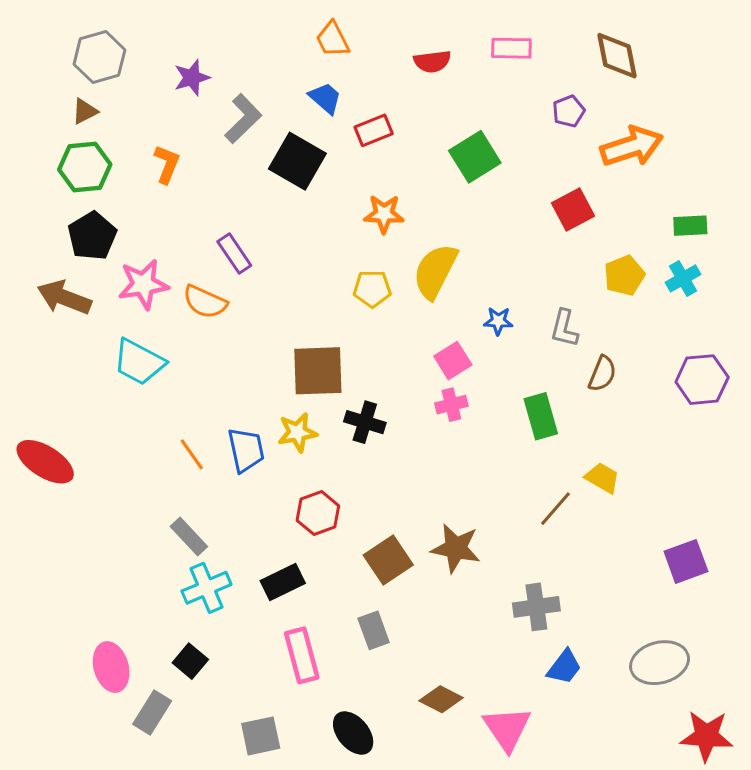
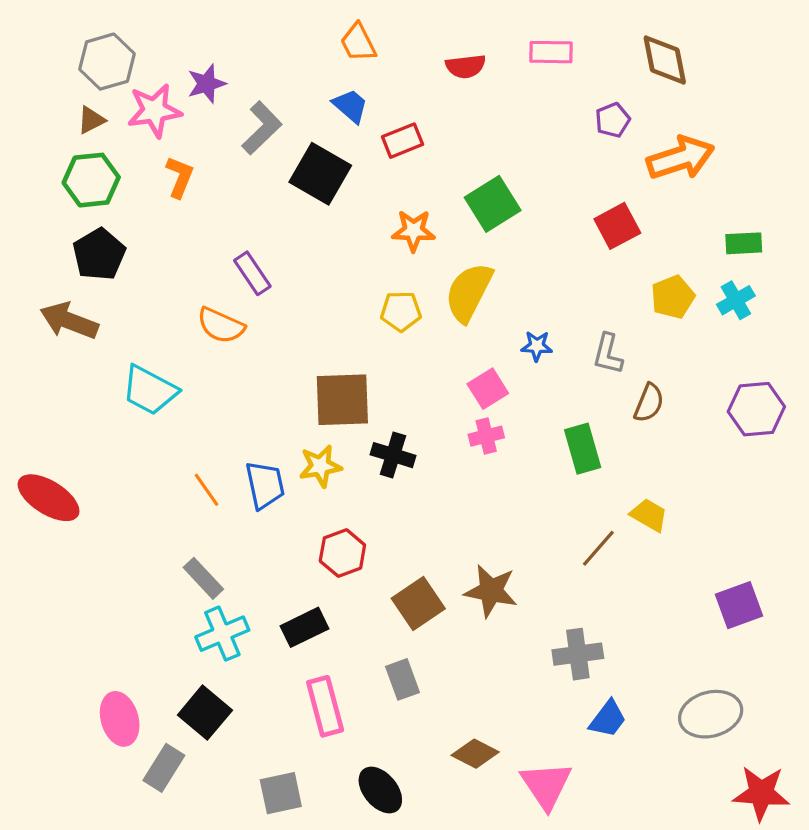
green square: (475, 157) -> (493, 204), moved
pink star: (143, 284) -> (154, 111), moved
black square: (190, 661) -> (205, 713), size x1.4

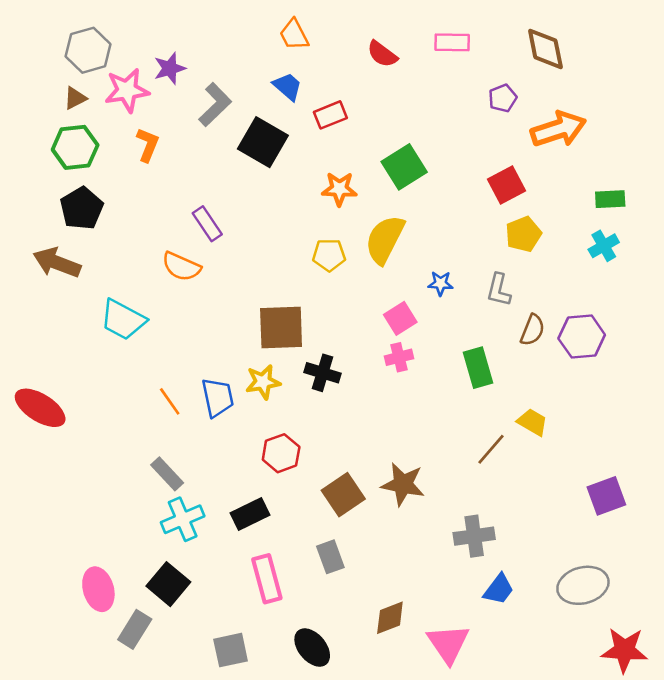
red semicircle: (466, 66) -> (382, 54), turned 44
yellow pentagon: (673, 297) -> (523, 234), moved
purple hexagon: (756, 409) -> (582, 337), moved
brown diamond: (475, 754) -> (390, 618), turned -48

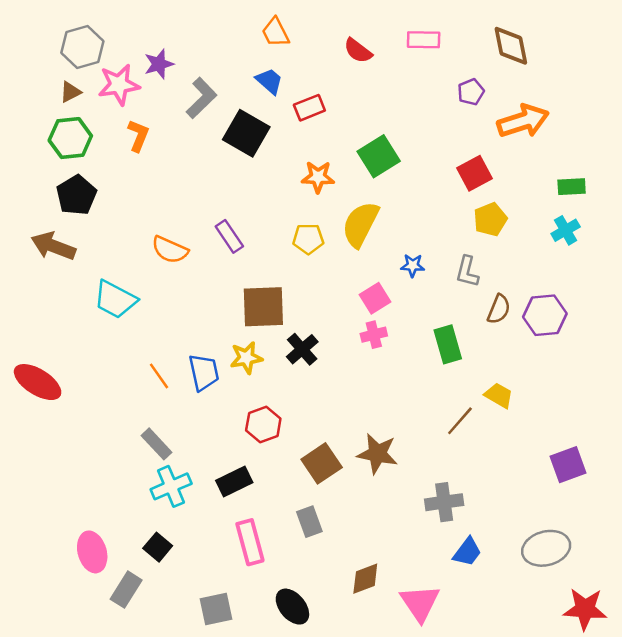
purple rectangle: (207, 224) -> (229, 236), moved
black cross: (323, 373) -> (302, 349), turned 32
black square: (168, 584) -> (158, 547), size x0.7

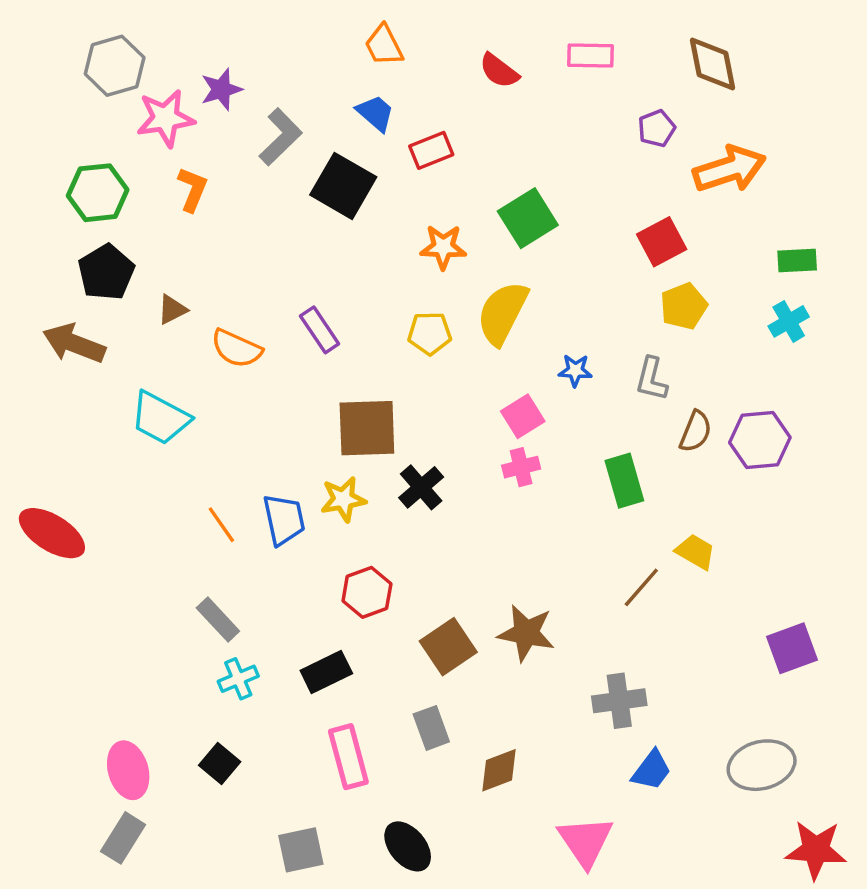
brown triangle: (70, 92) -> (172, 310), moved
cyan cross: (171, 486) -> (238, 679), size x0.7
brown diamond: (365, 579) -> (499, 770), moved
gray rectangle: (126, 590) -> (123, 838), moved

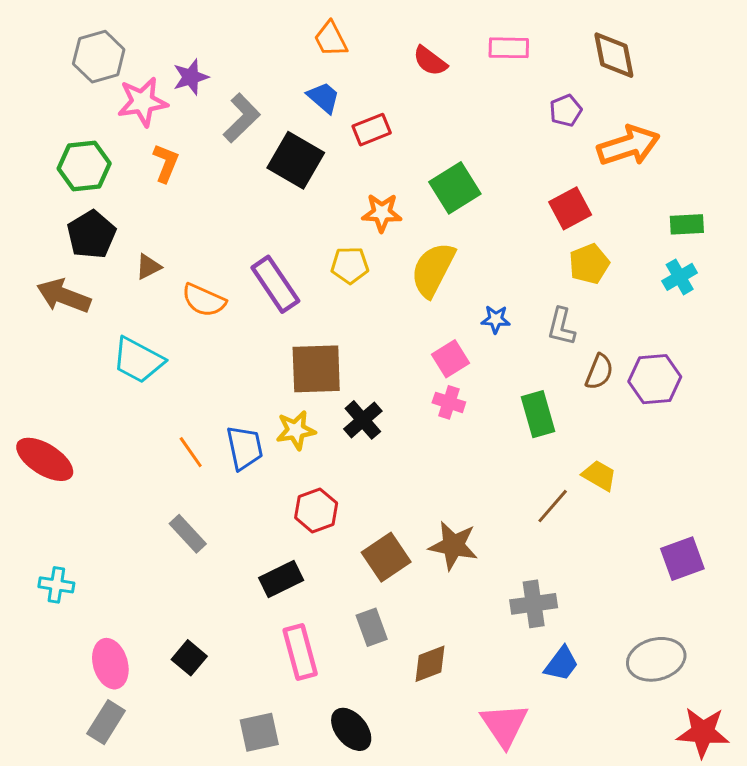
purple rectangle: (320, 330) -> (275, 284), size x1.4
yellow pentagon: (430, 333) -> (350, 265), moved
pink cross: (521, 467) -> (449, 402), turned 32
cyan cross: (238, 679) -> (56, 585), moved, turned 32

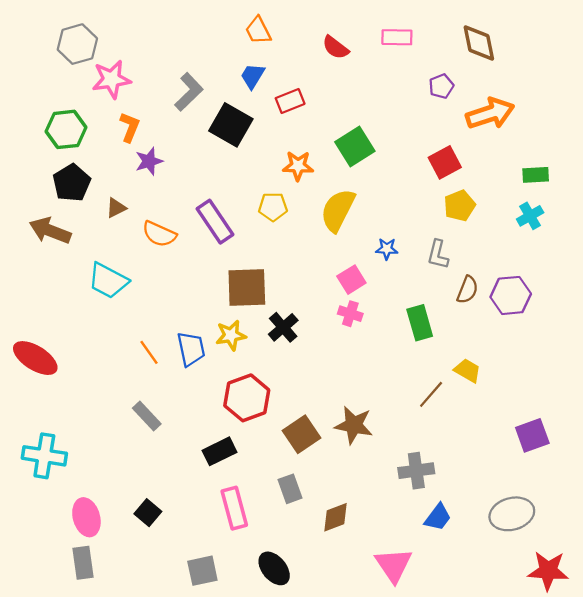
purple star: (191, 77) -> (149, 161), moved
blue trapezoid: (323, 97) -> (252, 76), turned -100
red hexagon: (316, 510) -> (247, 398), size x1.4
cyan cross: (56, 585) -> (44, 456), size x1.6
gray rectangle: (106, 722) -> (83, 563), turned -40

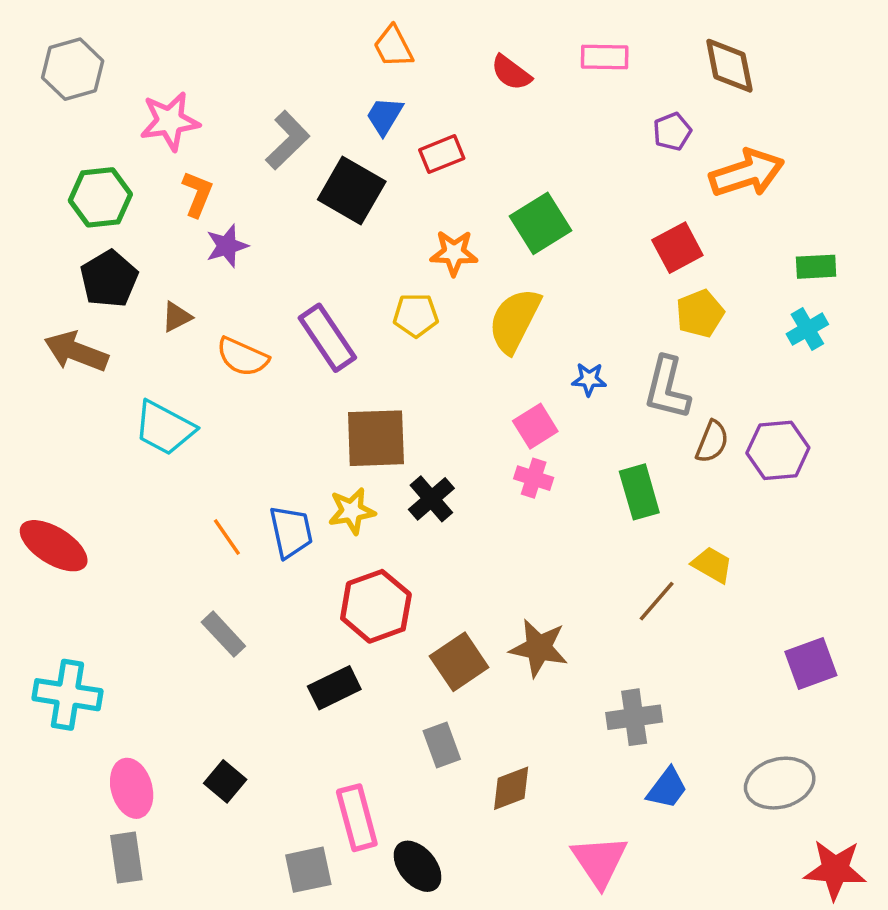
gray hexagon: (77, 44) -> (73, 69), moved
gray L-shape: (438, 255) -> (667, 388), size x1.4
pink rectangle: (234, 508) -> (357, 818), moved

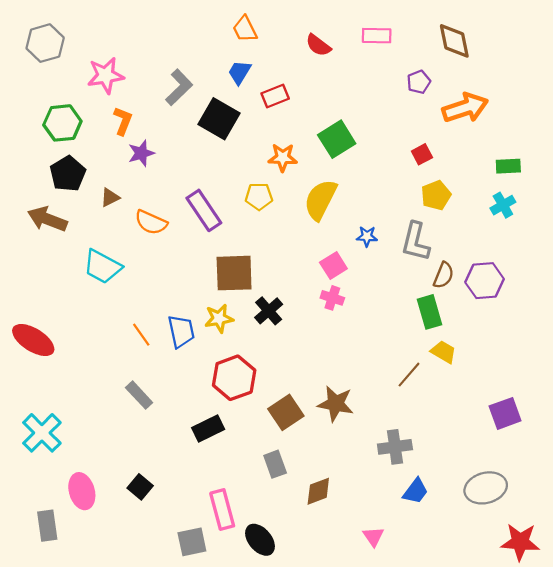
red square: (677, 248) -> (422, 154), size x0.7
green rectangle: (639, 492) -> (430, 312), moved
cyan cross: (67, 695) -> (42, 433), turned 36
gray rectangle: (126, 858) -> (47, 526), moved
pink triangle: (599, 861) -> (373, 537), size x0.6

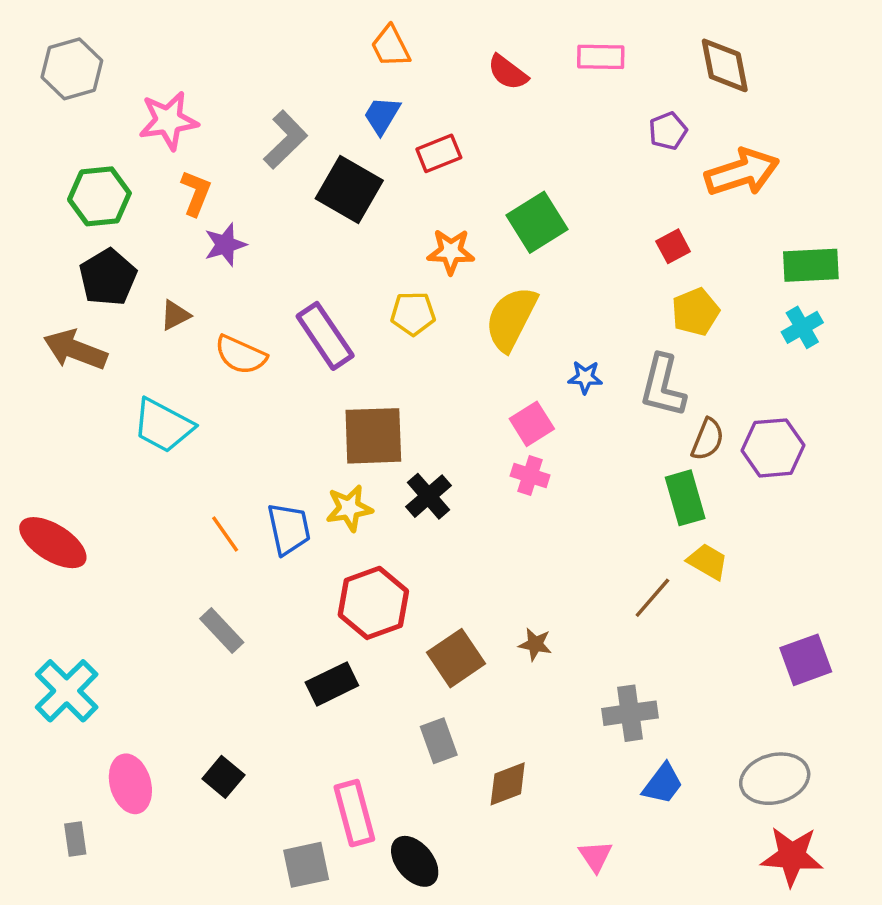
green rectangle: (508, 166) -> (811, 265), size x1.4
brown star: (336, 404) -> (535, 644), size x0.6
gray rectangle: (47, 526) -> (75, 839), size x0.7
red star: (520, 542) -> (792, 856), moved

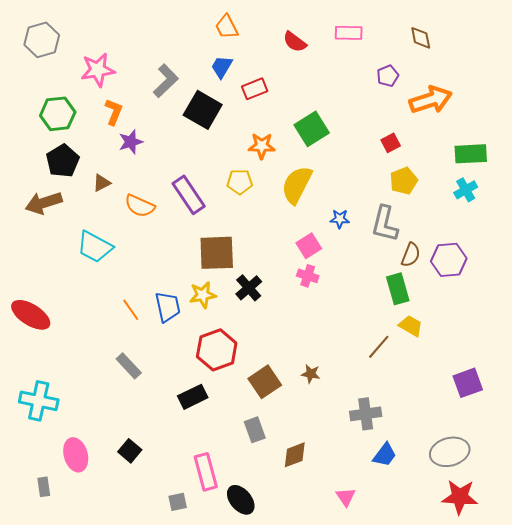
brown diamond: (725, 65) -> (421, 38), size x0.7
brown arrow: (75, 350) -> (44, 203), turned -39
cyan cross: (67, 691) -> (39, 401), turned -33
gray square: (306, 865) -> (178, 502), size x0.7

